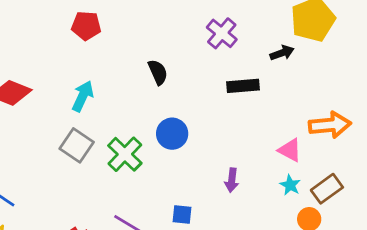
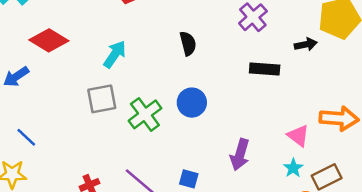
gray square: (77, 145) -> (102, 99), turned 36
purple arrow: (232, 180) -> (240, 155), size x1.4

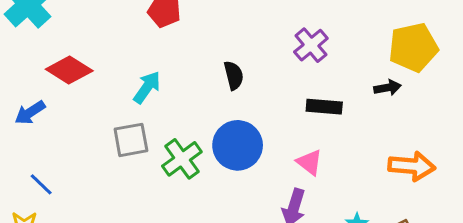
black arrow: (306, 44) -> (387, 88), moved
blue circle: (192, 103) -> (238, 145), size x1.4
pink triangle: (298, 136) -> (309, 162), moved

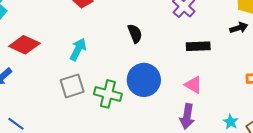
green cross: (182, 159) -> (108, 94), turned -32

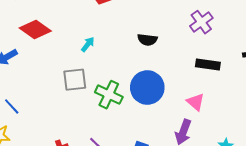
black semicircle: (135, 33) -> (147, 40), turned 108
cyan arrow: (78, 49) -> (88, 44), size x0.7

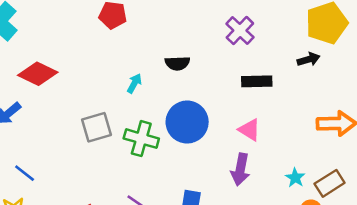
cyan arrow: (88, 44) -> (134, 83), moved

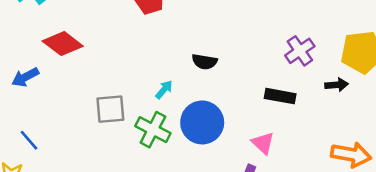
purple cross: (240, 31) -> (300, 51), moved
cyan arrow: (134, 83) -> (164, 90), moved

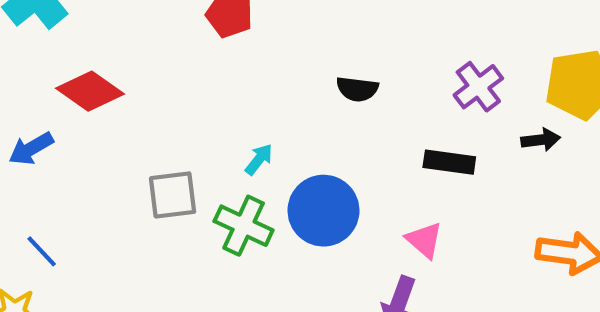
black semicircle: (205, 62) -> (357, 89), moved

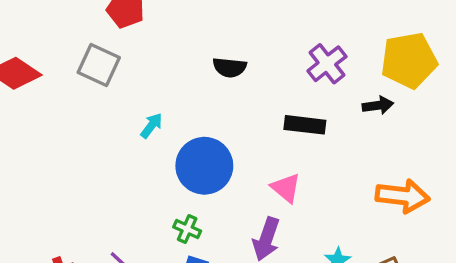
gray square: (173, 195) -> (99, 65), moved, turned 33
green cross: (244, 226) -> (187, 229), moved, size x0.6

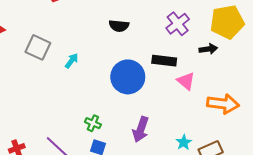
gray square: (99, 65) -> (38, 47), moved
blue circle: (204, 166) -> (128, 77), moved
pink triangle: (286, 188) -> (186, 81), moved

